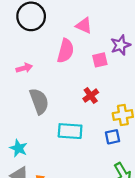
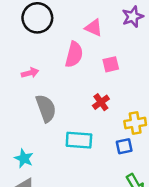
purple star: (121, 45) -> (133, 17), moved

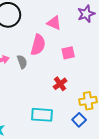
gray semicircle: (46, 108) -> (22, 62), moved, size x0.6
blue square: (124, 146) -> (79, 120), turned -32

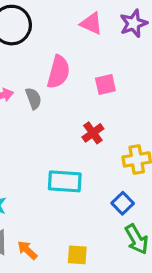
pink triangle: (54, 23) -> (91, 23), moved
blue square: (79, 120) -> (123, 203), moved

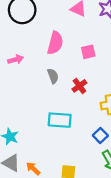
gray semicircle: (33, 98) -> (53, 76), moved

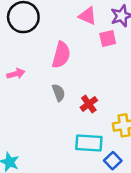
pink square: (88, 52) -> (108, 39), moved
cyan rectangle: (60, 120) -> (89, 143), moved

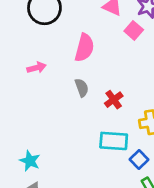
pink square: (108, 39) -> (134, 30), turned -36

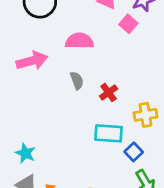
pink semicircle: (84, 48) -> (80, 41), turned -104
pink arrow: (36, 68) -> (32, 61), size x1.6

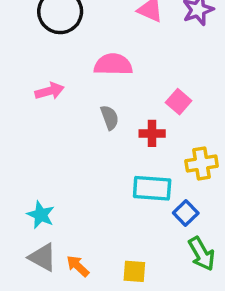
pink square: (128, 24) -> (179, 102), moved
pink arrow: (32, 61) -> (50, 91), size x0.7
red cross: (109, 92) -> (152, 133), turned 36

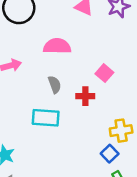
yellow cross: (202, 164) -> (121, 131), moved
cyan rectangle: (152, 188) -> (46, 118), moved

